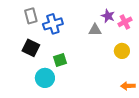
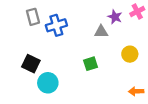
pink cross: (125, 22) -> (137, 11), moved
black square: (31, 48) -> (31, 64), moved
green square: (60, 60) -> (90, 64), moved

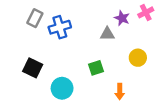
gray rectangle: (33, 17) -> (35, 18), turned 42
cyan circle: (48, 83) -> (62, 88), moved
orange arrow: (136, 91) -> (120, 92), moved, turned -88

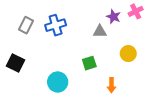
gray rectangle: (35, 18) -> (26, 25), moved
black square: (33, 68) -> (16, 63), moved

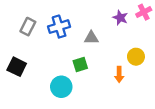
gray triangle: (100, 31) -> (91, 38), moved
green square: (89, 63) -> (80, 64), moved
orange arrow: (111, 85) -> (119, 74), moved

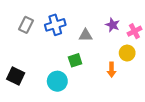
pink cross: (144, 12) -> (134, 31), moved
purple star: (120, 18) -> (113, 25), moved
black square: (17, 67) -> (16, 76), moved

